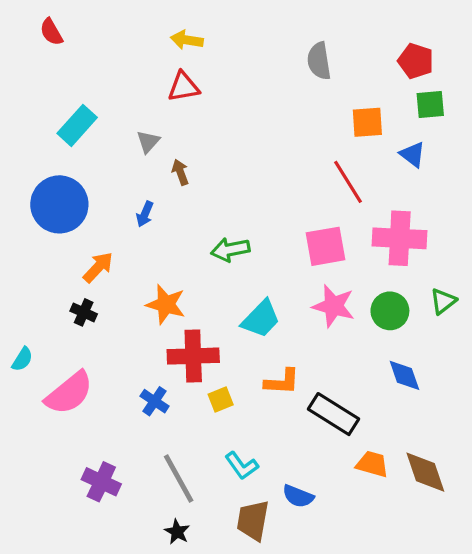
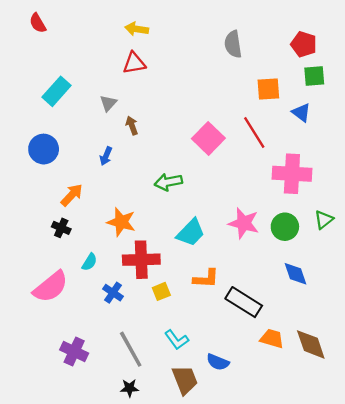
blue circle: (59, 204) -> (44, 149), size x0.7
pink square: (325, 246) -> (208, 138), moved, turned -36
cyan semicircle: (22, 359) -> (89, 262), moved
brown trapezoid: (253, 520) -> (185, 380), turned 148
black star: (177, 532) -> (129, 388), turned -30

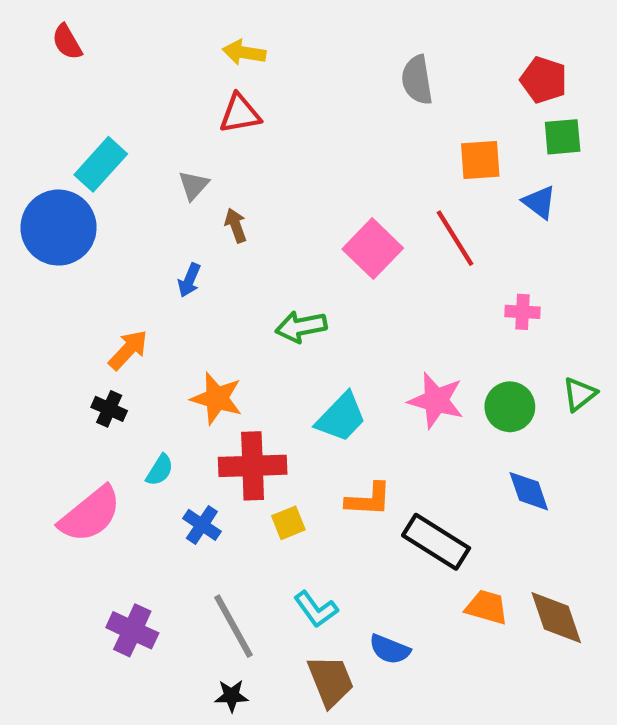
blue circle: (44, 149) -> (59, 228), moved, size x1.4
pink cross: (292, 174) -> (523, 312), size x0.5

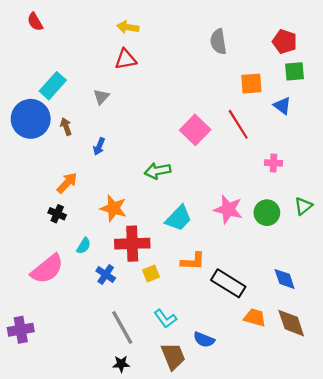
brown arrow: (236, 225) -> (66, 127), moved
blue diamond: (529, 491) -> (285, 279), moved
purple cross: (132, 630) -> (21, 330), moved, turned -35

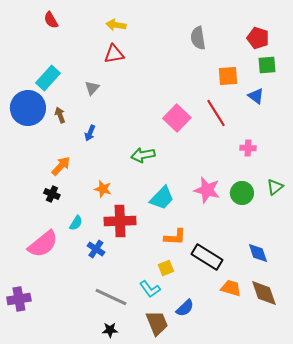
red semicircle: (35, 22) -> (51, 20), moved
orange star: (113, 208) -> (103, 189), size x0.7
yellow square: (151, 273) -> (166, 268), moved
gray line: (122, 327) -> (111, 297), turned -36
blue semicircle: (204, 340) -> (185, 308), turned -66

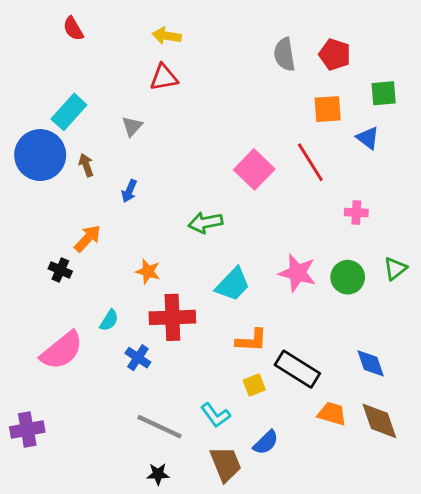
red pentagon: (258, 38) -> (335, 54), moved
black cross: (52, 194) -> (60, 270), moved
yellow square: (166, 268) -> (254, 385), moved

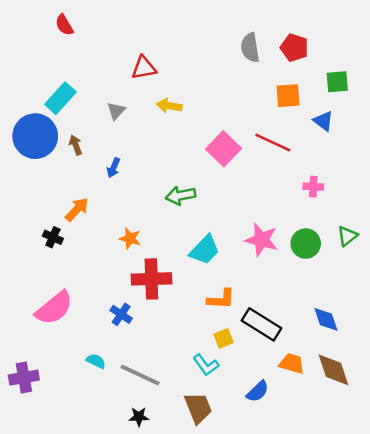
yellow arrow: (167, 36) -> (169, 106), moved
red line: (310, 162) -> (273, 142), turned -33
cyan semicircle: (109, 320) -> (96, 361), moved, turned -96
cyan L-shape: (215, 415) -> (206, 365), moved
blue semicircle: (266, 442) -> (258, 391), moved

